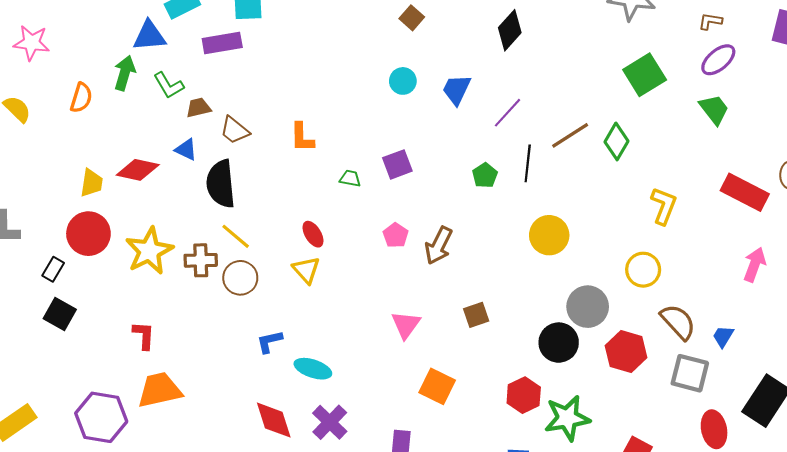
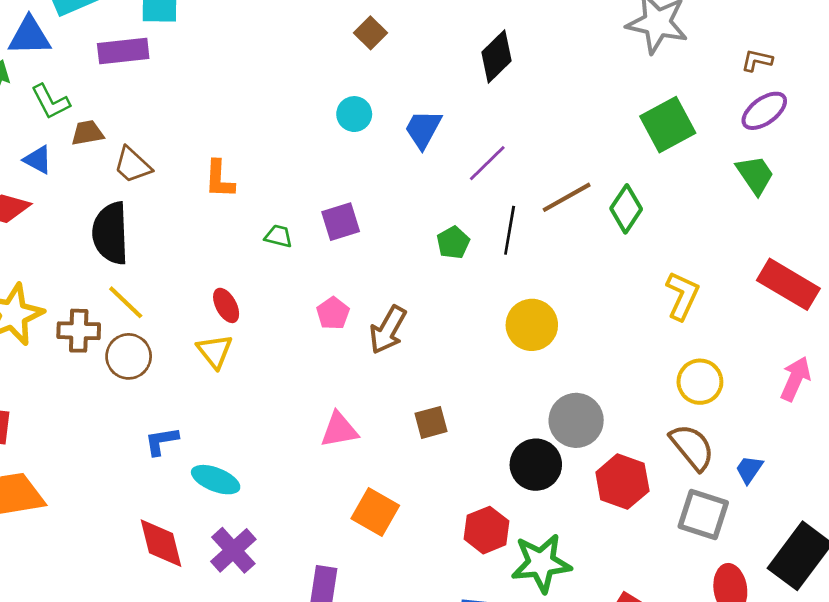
blue triangle: (186, 150) -> (38, 160), moved
yellow circle: (643, 270) -> (700, 382), moved
pink triangle: (406, 325) -> (339, 430), turned 40

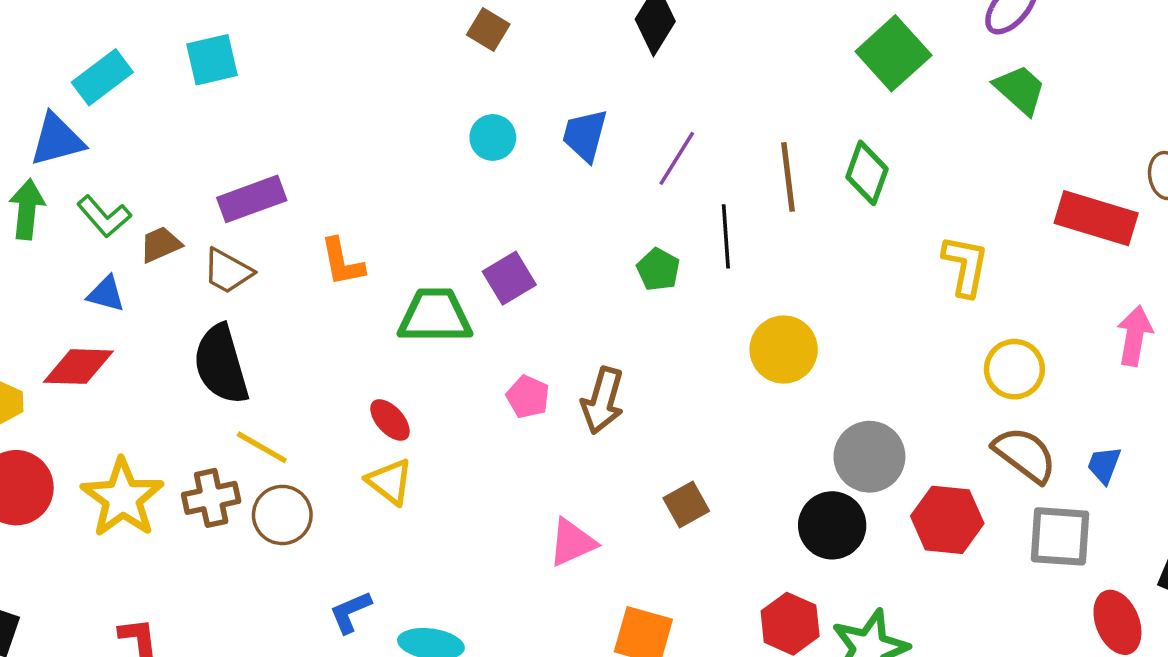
purple rectangle: (123, 51) -> (252, 199), moved
brown line: (567, 197) -> (788, 177), turned -54
green trapezoid: (279, 236) -> (435, 316), size x2.0

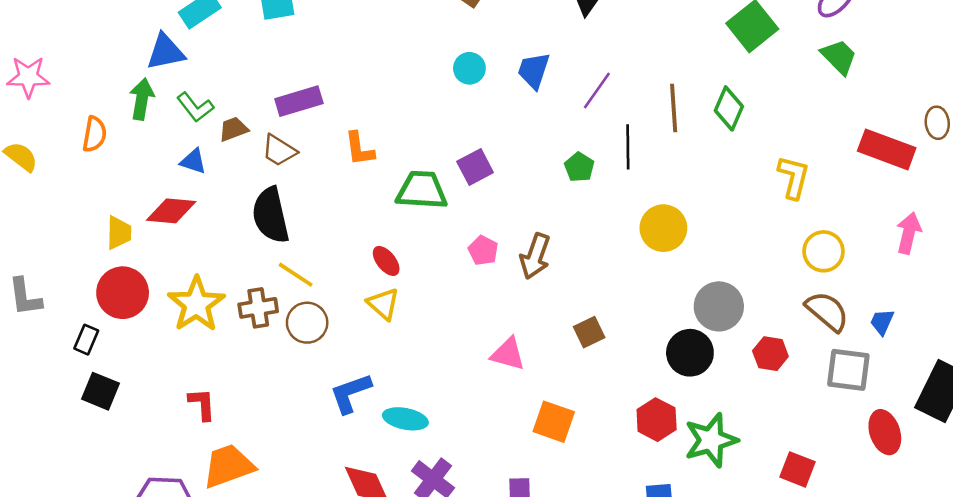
red hexagon: (947, 520) -> (770, 354), size x0.7
pink triangle: (572, 542) -> (508, 354), turned 36
blue L-shape: (350, 612) -> (351, 393), size x1.4

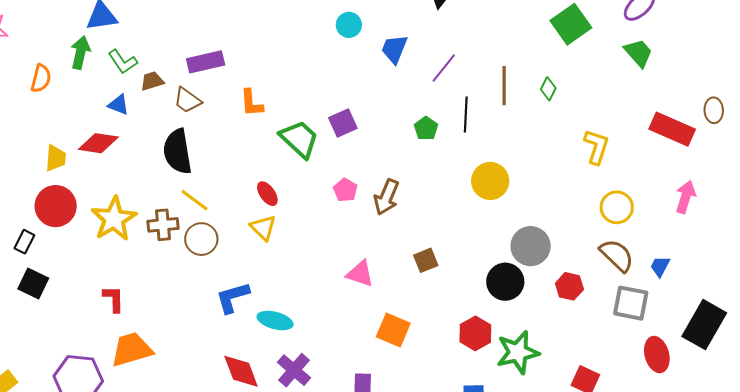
cyan circle: (469, 68) -> (349, 25), moved
green diamond: (729, 108) -> (548, 89), size x0.7
green trapezoid: (422, 190) -> (299, 139), turned 36

